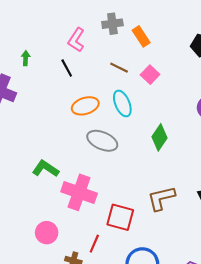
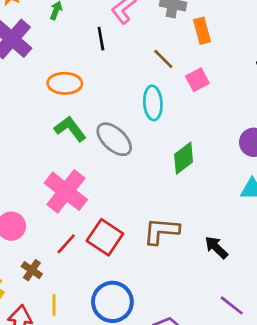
orange ellipse: (85, 106) -> (65, 83), moved
green L-shape: (45, 169) -> (70, 129), moved
red line: (94, 244) -> (66, 244), moved

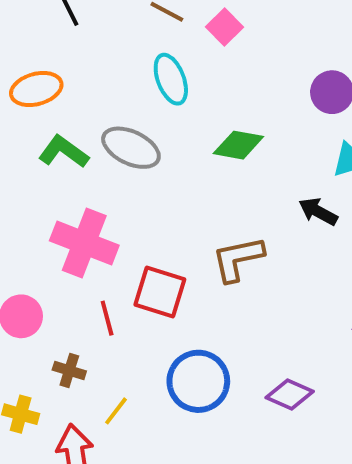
green diamond: (184, 158) -> (238, 145), turned 64
red line: (66, 244) -> (107, 318), turned -40
black arrow: (216, 247) -> (318, 212), moved
yellow line: (54, 305) -> (116, 411), turned 54

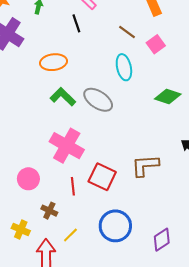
green diamond: (238, 145) -> (168, 97), moved
purple diamond: (290, 395) -> (162, 240), turned -65

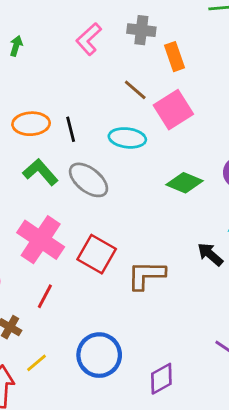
black line: (76, 23) -> (71, 129), moved
pink square: (156, 44) -> (173, 110), size x1.5
cyan ellipse: (124, 67) -> (127, 138), turned -75
red square: (102, 177) -> (97, 254), moved
red line: (73, 186) -> (45, 296), turned 30

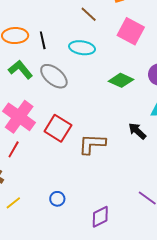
pink square: (173, 110) -> (131, 31), moved, turned -32
red line: (45, 296) -> (14, 149), moved
blue circle: (99, 355) -> (57, 199), size x0.5

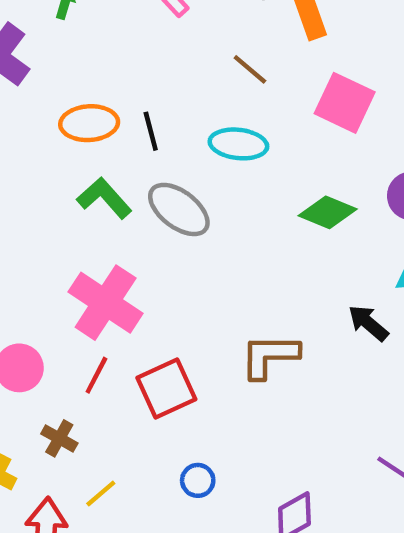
red square: (58, 128) -> (166, 388), moved, turned 36

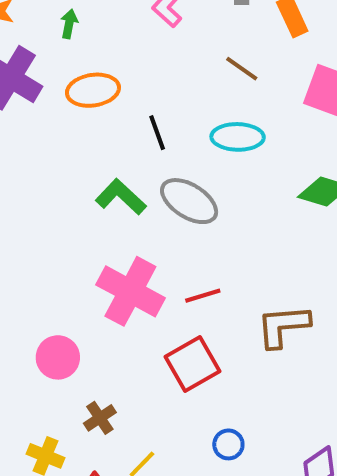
orange ellipse: (89, 123) -> (93, 90), moved
red line: (96, 375) -> (203, 296), moved, turned 51
brown cross: (59, 438) -> (100, 418), turned 32

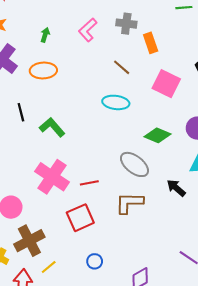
green arrow: (69, 24) -> (45, 35), moved
black line: (157, 133) -> (21, 112), moved
gray ellipse: (189, 201) -> (134, 164), moved
brown cross: (100, 418) -> (29, 241), size x1.8

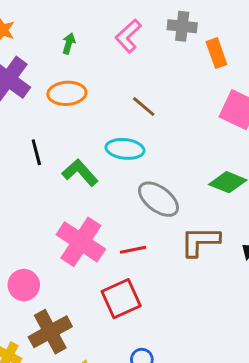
brown line: (122, 67) -> (144, 107), moved
cyan ellipse: (116, 102) -> (125, 149), moved
gray ellipse: (134, 164) -> (158, 199), moved
brown L-shape: (129, 203) -> (200, 241), moved

